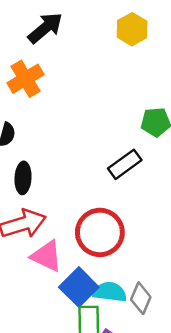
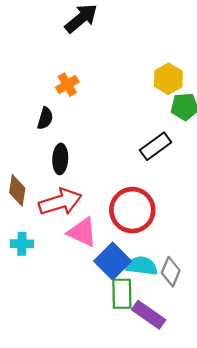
yellow hexagon: (132, 29) -> (168, 79), moved
orange cross: (25, 79) -> (67, 85), moved, size x0.7

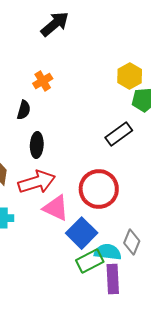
cyan semicircle: (142, 266) -> (108, 252), moved
green rectangle: (122, 294) -> (90, 261), turned 64
purple rectangle: (149, 315) -> (113, 279), turned 52

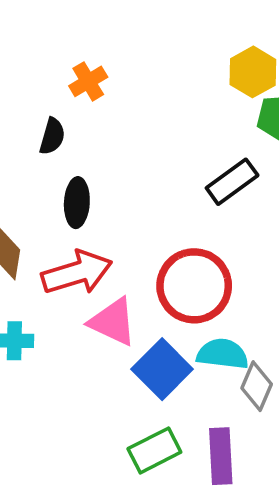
cyan semicircle: (108, 252) -> (223, 354), moved
green rectangle: (90, 261) -> (154, 450), moved

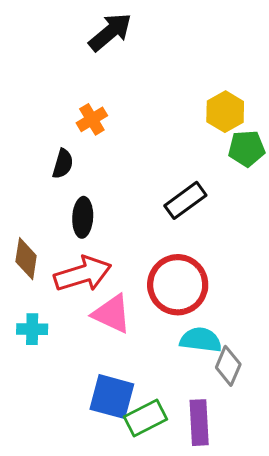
black rectangle: (232, 182) -> (185, 200), moved
blue square: (162, 369) -> (112, 397), moved, turned -30

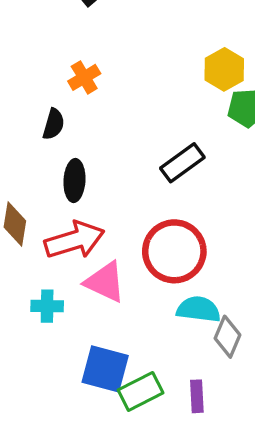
cyan cross: (32, 329) -> (47, 306), moved
purple rectangle: (199, 423) -> (197, 396), size x0.7

